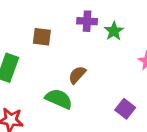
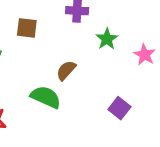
green star: (114, 31) -> (107, 39), moved

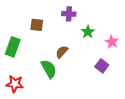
green semicircle: (46, 97) -> (49, 69), turned 36
purple square: (119, 108) -> (102, 66), moved

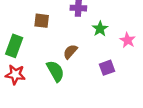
purple square: (102, 66) -> (107, 68), moved, turned 32
red star: (15, 84) -> (15, 75), moved

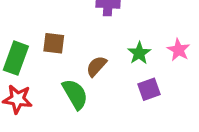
brown square: (42, 21) -> (54, 43), moved
green star: (100, 29) -> (139, 53), moved

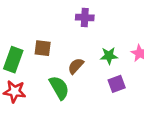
green star: (139, 53) -> (109, 56), turned 30

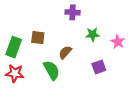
green star: (109, 56) -> (93, 34), moved

